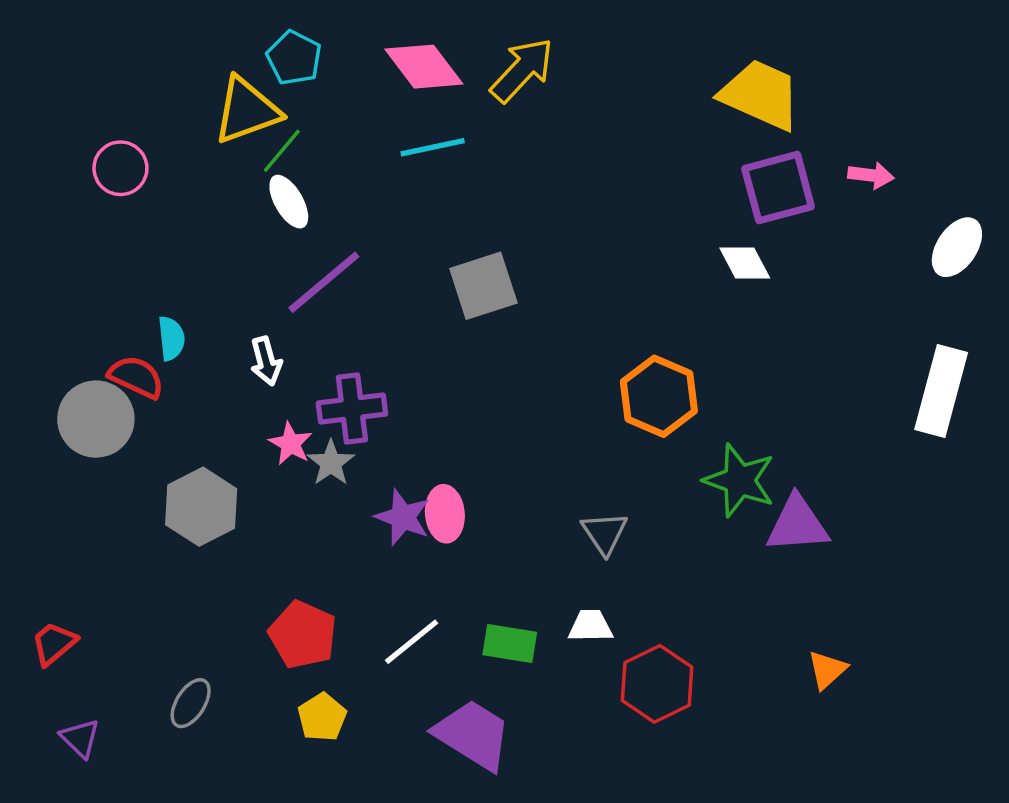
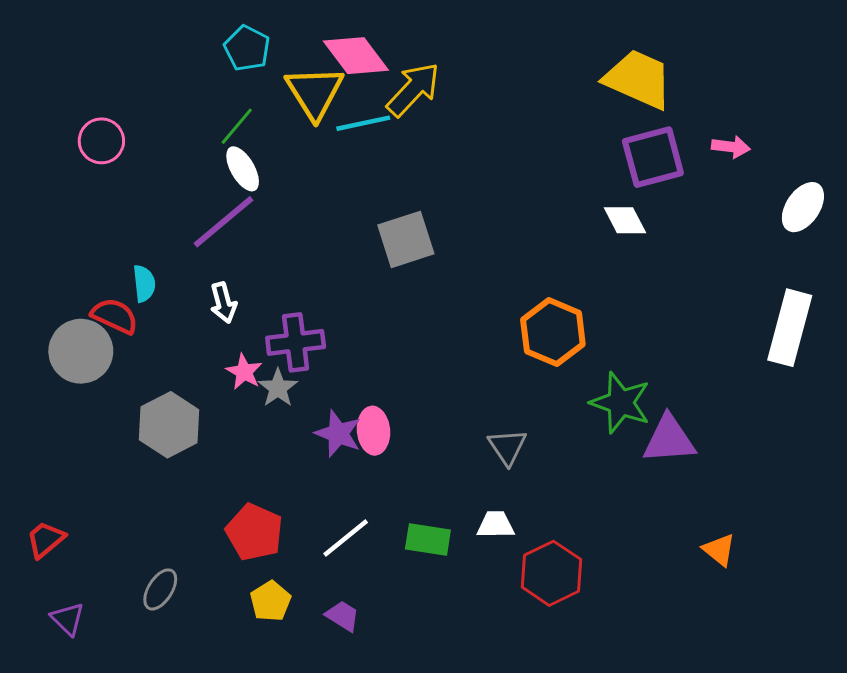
yellow arrow: (522, 70) -> (413, 89), moved
yellow triangle: (247, 110) -> (315, 92), moved, turned -42
purple line: (324, 282) -> (223, 222), moved
orange triangle: (827, 670) -> (719, 550), moved, turned -39
purple trapezoid: (473, 735) -> (343, 616), moved, size x0.5

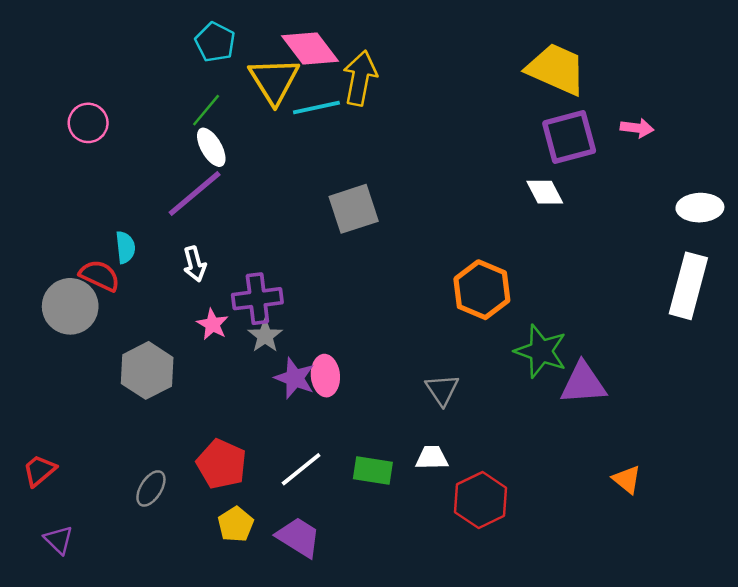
yellow arrow: (413, 89) -> (360, 78), turned -32
white ellipse: (803, 207) -> (700, 208), moved, turned 54
gray star: (278, 388) -> (265, 336), moved
gray ellipse: (160, 589) -> (151, 488), moved
purple trapezoid: (343, 616) -> (298, 537), size x1.5

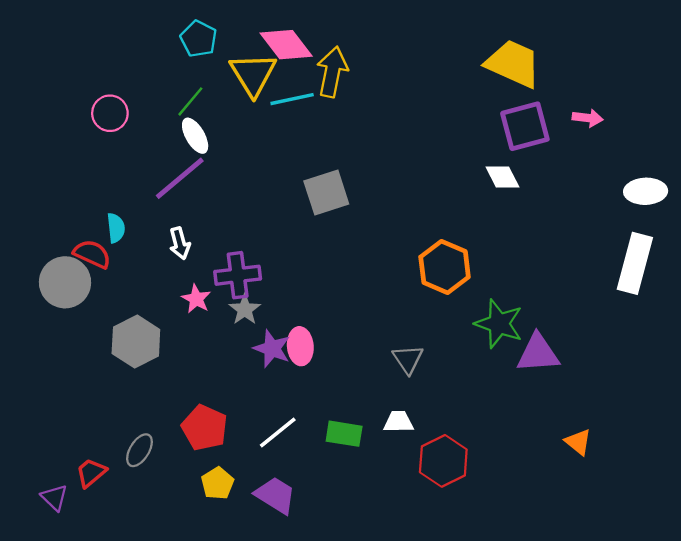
pink circle: (88, 123) -> (110, 113), moved
red trapezoid: (39, 470) -> (91, 473), moved

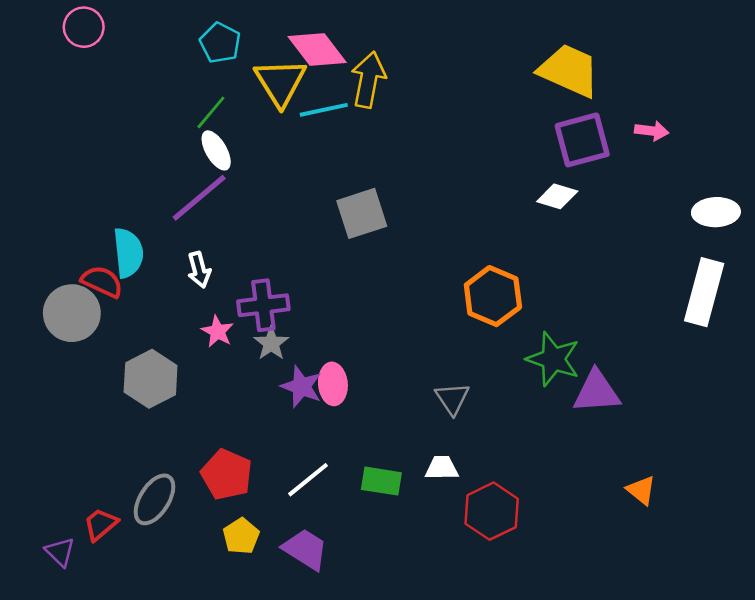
pink circle: (110, 113) -> (84, 27), moved
white diamond: (502, 177) -> (557, 196), turned -45
cyan semicircle: (116, 228) -> (128, 253), size x1.5
gray ellipse: (139, 450) -> (154, 499), size x1.4

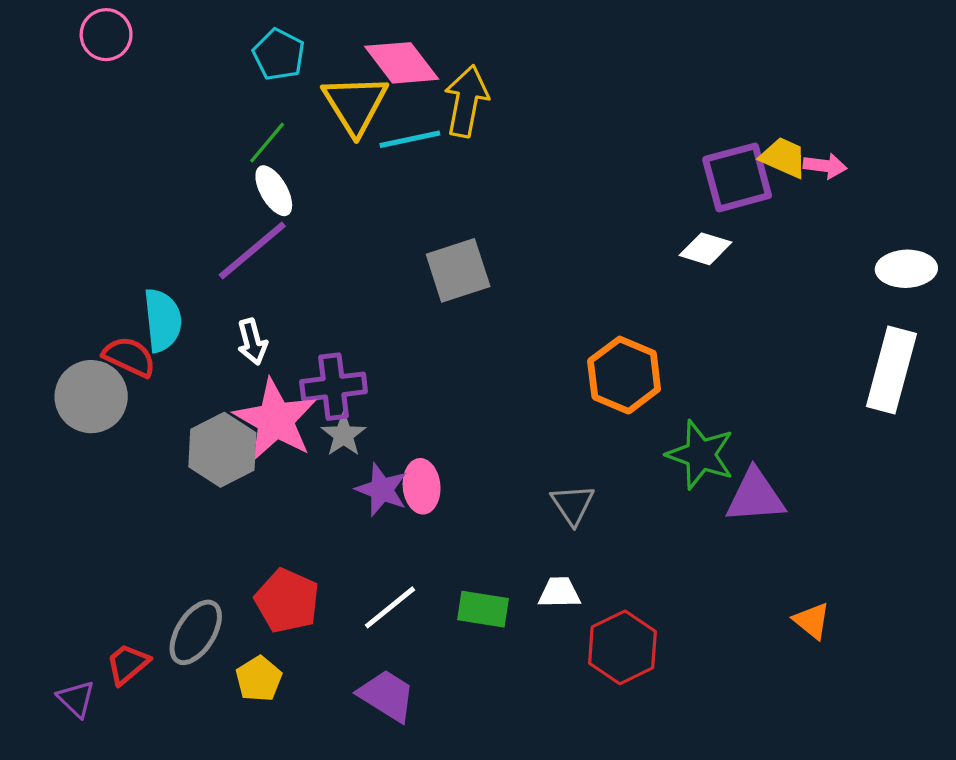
yellow trapezoid: (569, 70) -> (784, 158), moved, size x0.6
pink star: (217, 331) -> (275, 420), size x2.0
gray hexagon: (151, 379) -> (222, 450), moved
yellow pentagon: (241, 536) -> (259, 679), moved

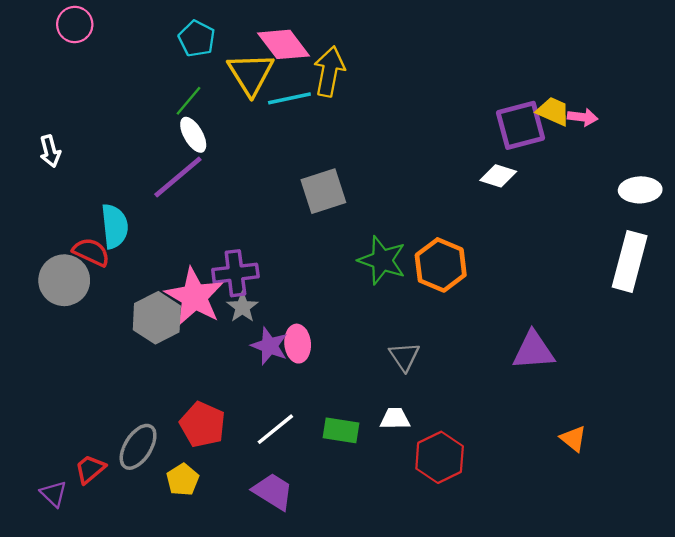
white arrow: (252, 342) -> (50, 151), moved
green star: (700, 455) -> (382, 260), moved

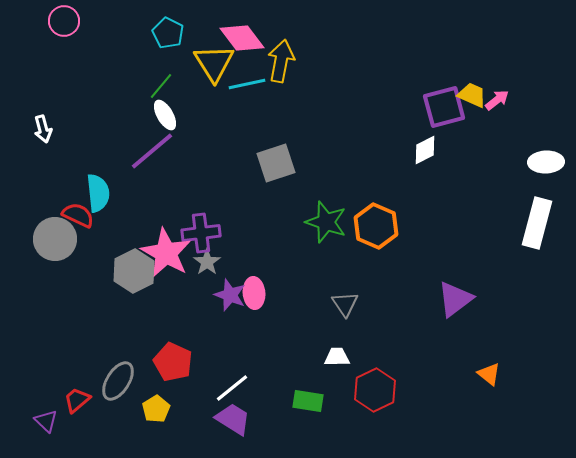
pink arrow: (583, 117) -> (497, 100), turned -45
white diamond: (498, 176) -> (425, 150), turned -44
purple triangle: (533, 351) -> (455, 299), turned -33
white line: (275, 429) -> (232, 388), moved
green rectangle: (341, 430) -> (308, 401), moved

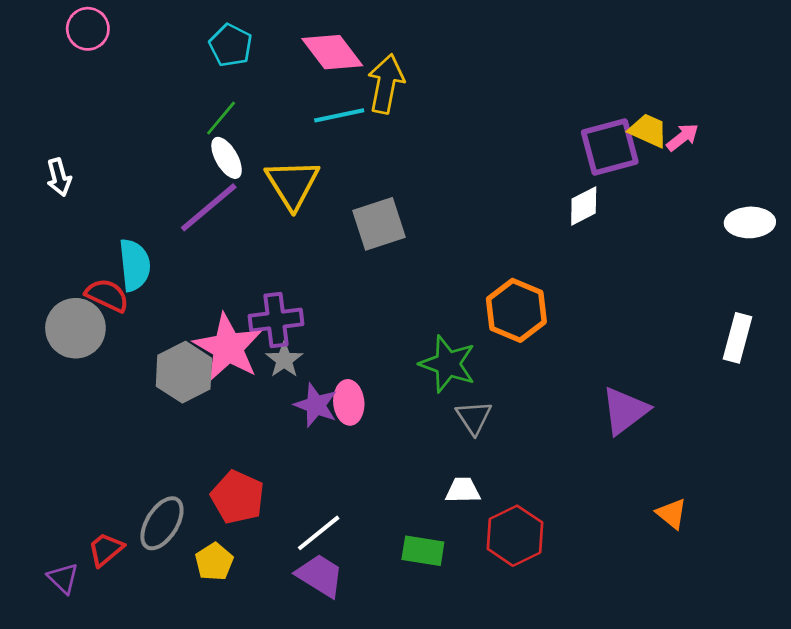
yellow triangle: (214, 63) -> (292, 184), moved
green star: (326, 222) -> (448, 364), moved
white rectangle: (537, 223) -> (738, 338), moved, size x0.7

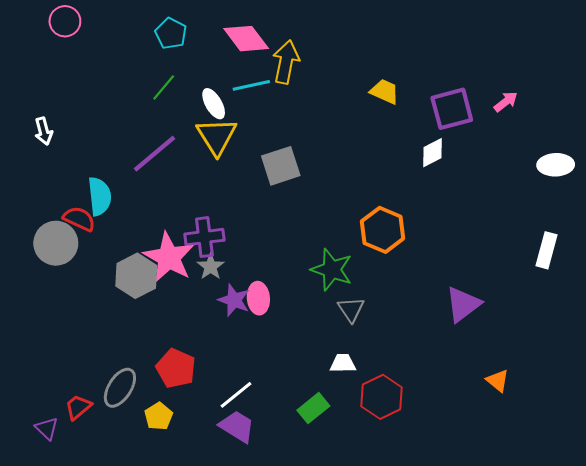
yellow trapezoid: (648, 130) -> (385, 91), moved
white ellipse: (227, 158) -> (214, 104), moved
green rectangle: (423, 551) -> (313, 408), turned -48

